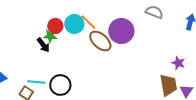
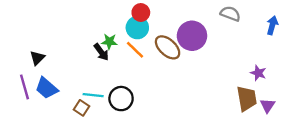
orange line: (88, 22) -> (135, 50), moved
red circle: (55, 26) -> (141, 12), moved

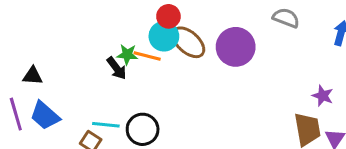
brown ellipse: (168, 47) -> (188, 42), moved
orange line: (135, 50) -> (147, 56), moved, turned -30
black triangle: (37, 58) -> (33, 76), turned 49

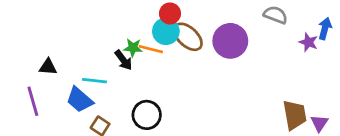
purple star: (323, 96) -> (308, 42), moved
blue trapezoid: (45, 116) -> (80, 100), moved
cyan line: (106, 125) -> (95, 81), moved

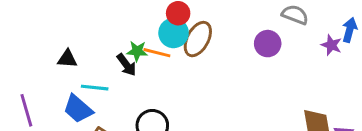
brown ellipse: (188, 37) -> (198, 39), turned 76
purple circle: (230, 41) -> (268, 44), moved, size x0.7
black triangle: (48, 67) -> (67, 59), moved

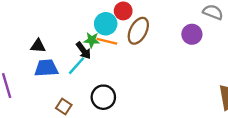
cyan circle: (174, 33) -> (106, 24), moved
cyan line: (95, 88) -> (77, 66), moved, turned -54
blue trapezoid: (78, 109) -> (46, 68), moved, turned 135

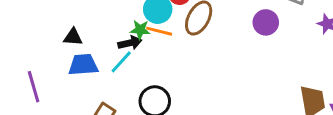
black arrow: (84, 51) -> (130, 43), turned -66

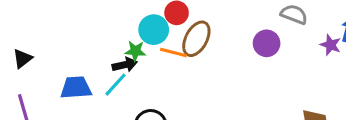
orange line: (159, 31) -> (173, 52), moved
black triangle: (73, 37) -> (22, 59), moved, turned -42

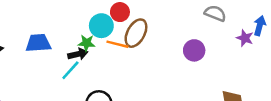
purple circle: (267, 43) -> (194, 50), moved
blue trapezoid: (76, 88) -> (38, 43), moved

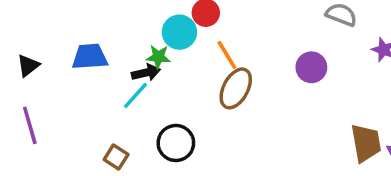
brown ellipse: (136, 33) -> (236, 88), moved
orange line: (117, 44) -> (227, 55), moved, turned 45

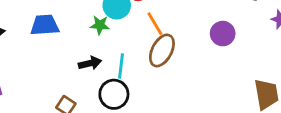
black arrow: (146, 73) -> (90, 63), moved
cyan line: (135, 95) -> (121, 66), moved, turned -35

